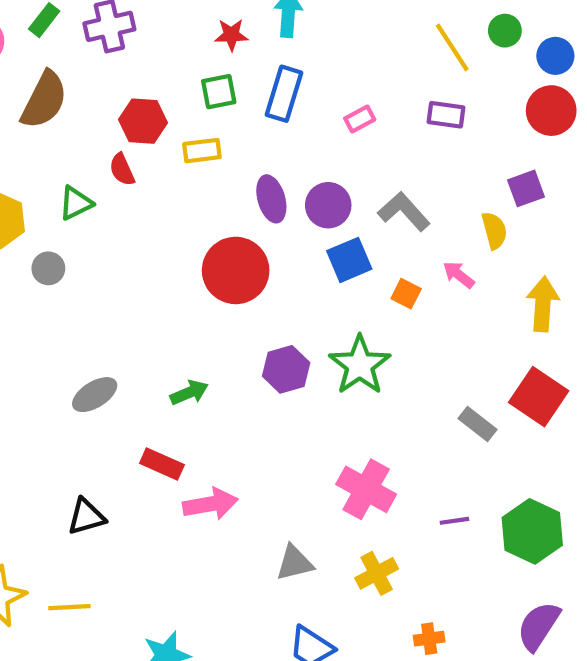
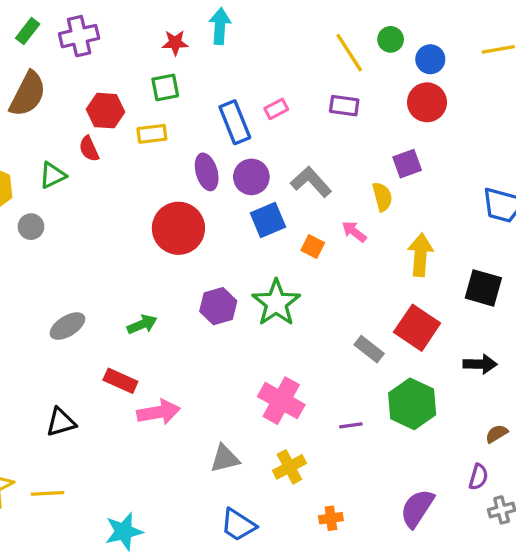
blue rectangle: (284, 94) -> (235, 122), moved, turned -39
green hexagon: (532, 531) -> (412, 404), moved

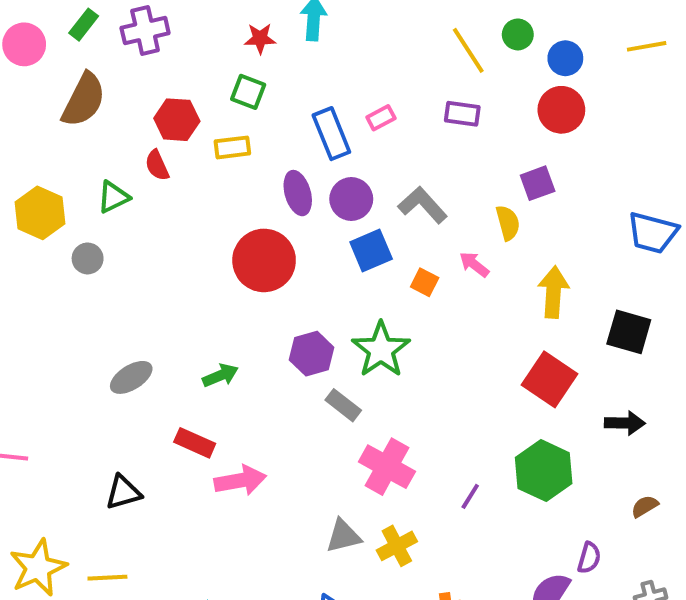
green square: (165, 87) -> (248, 92), turned 32
gray rectangle: (369, 349) -> (343, 405), moved
purple line: (351, 425) -> (470, 496), turned -50
gray triangle: (225, 459) -> (343, 536), moved
purple semicircle: (478, 477) -> (589, 558), moved

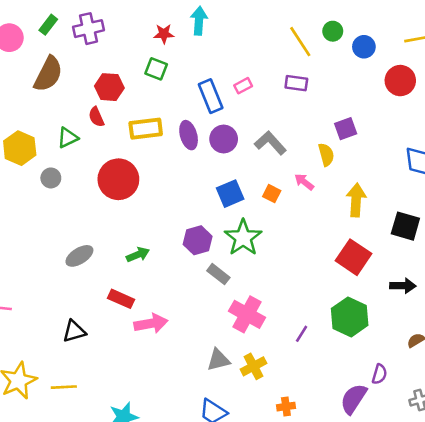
red circle: (561, 110) -> (400, 81), moved
yellow rectangle: (232, 147) -> (146, 129), moved, size x1.4
blue square: (371, 251) -> (230, 194), moved
red circle: (264, 260) -> (118, 179), moved

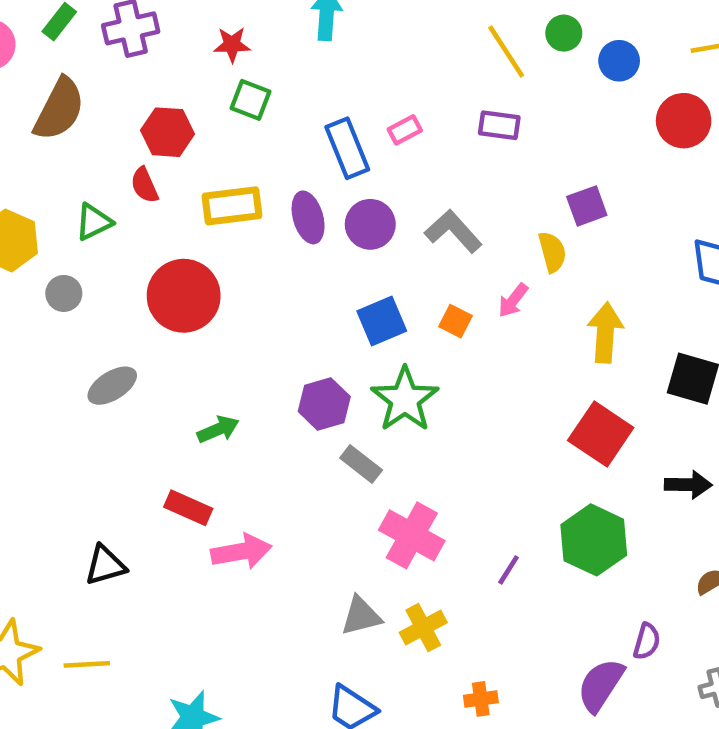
red star: (164, 34) -> (232, 45), moved
pink arrow: (304, 182) -> (513, 300), turned -90
gray ellipse: (79, 256) -> (112, 386), moved

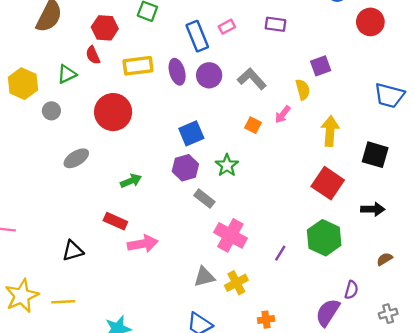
blue square: (382, 321) -> (191, 133), moved
green star: (405, 399) -> (227, 165), size x0.7

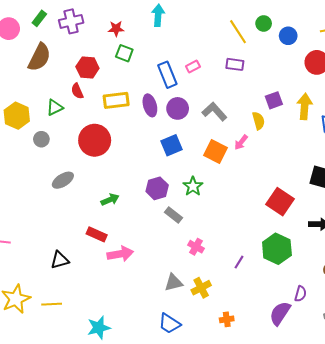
orange square: (253, 125) -> (215, 151), size x1.6
yellow arrow: (330, 131) -> (305, 106), moved
blue square: (191, 133) -> (171, 145), moved
pink cross: (230, 235) -> (196, 247), size x0.6

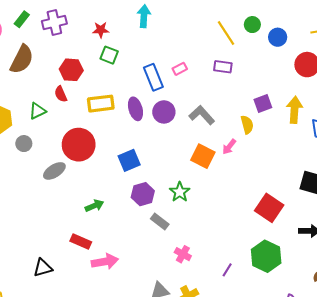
blue square: (171, 145) -> (129, 160), moved
gray ellipse: (63, 180) -> (54, 171), moved

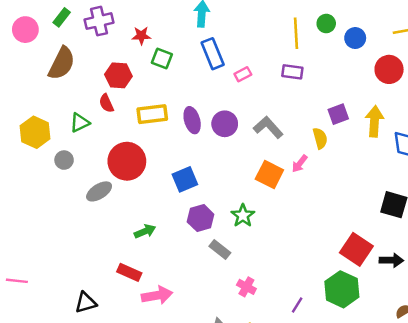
red star: (101, 30) -> (141, 36), moved
yellow line: (226, 33) -> (296, 33), turned 30
blue rectangle: (153, 77) -> (213, 54), moved
red square: (269, 208) -> (356, 249), moved

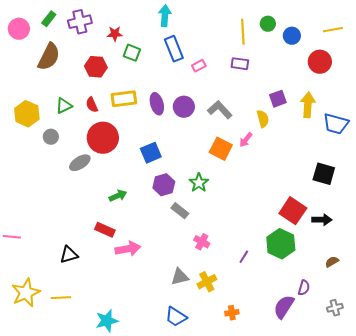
red semicircle: (106, 103) -> (92, 105), moved

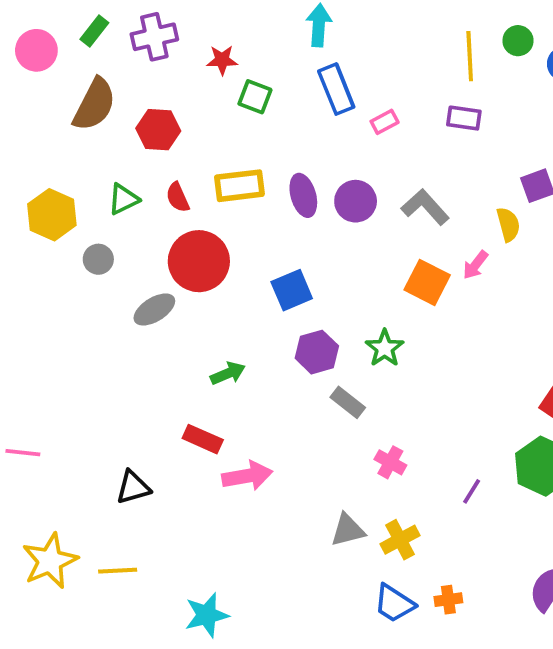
red hexagon: (96, 67) -> (158, 130), moved
blue trapezoid: (176, 317) -> (394, 603), moved

